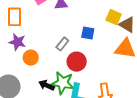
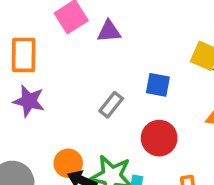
orange circle: (31, 58) -> (68, 163), moved
red circle: (77, 62) -> (159, 138), moved

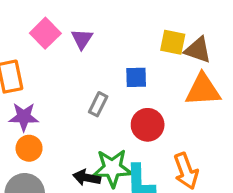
purple triangle: (109, 31) -> (82, 39), turned -40
orange circle: (68, 163) -> (29, 148), moved

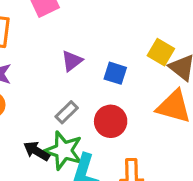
purple triangle: (82, 39) -> (72, 61), moved
gray rectangle: (98, 104) -> (67, 112), moved

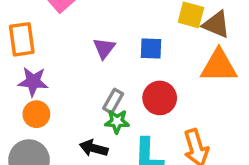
green star: (64, 151) -> (117, 121), moved, size x0.6

